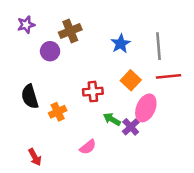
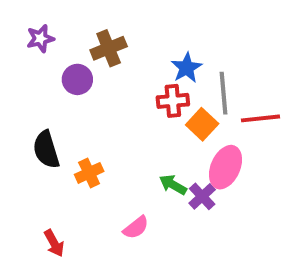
gray line: (158, 46) -> (224, 93), moved
red cross: (93, 92) -> (173, 101), moved

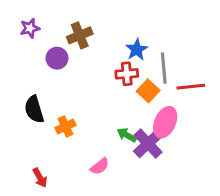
purple cross: (202, 196) -> (148, 144), size x1.5

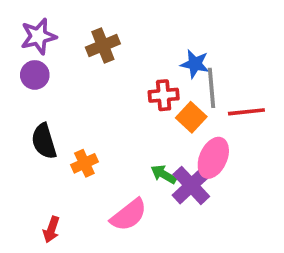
purple star: (30, 28) -> (38, 36), size x1.4
blue star: (137, 50) -> (195, 64), moved, turned -30
purple circle: (57, 58) -> (35, 75), moved
pink semicircle: (100, 166) -> (129, 215), size x1.5
red arrow: (40, 178) -> (51, 230), turned 48

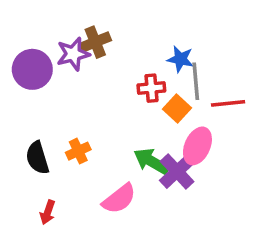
purple star: (38, 36) -> (73, 54), moved
purple circle: (35, 75) -> (32, 69), size x1.5
black semicircle: (44, 141) -> (37, 158), moved
green arrow: (164, 174) -> (151, 161), size x1.5

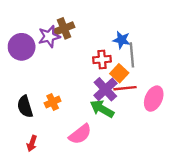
red line: (228, 103) -> (125, 88), moved
pink ellipse: (197, 146) -> (154, 99), moved
purple cross: (177, 171) -> (105, 89), moved

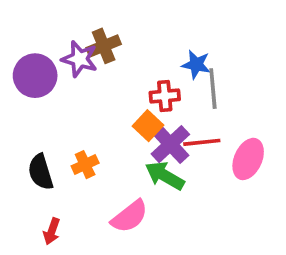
purple star: (49, 36) -> (80, 59), turned 30
orange square: (119, 73) -> (148, 126), moved

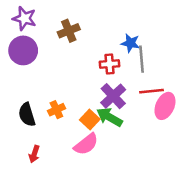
purple star: (80, 59) -> (24, 18), moved
orange square: (148, 126) -> (90, 120), moved
red line: (202, 142) -> (151, 91), moved

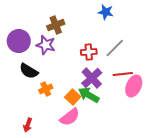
purple star: (24, 18) -> (46, 45), moved
blue star: (130, 43) -> (106, 12), moved
gray line: (142, 59) -> (115, 48), turned 50
black semicircle: (27, 115) -> (29, 71), moved, turned -42

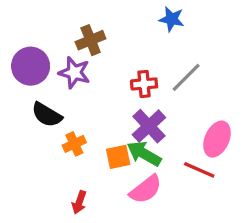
red line: (123, 74) -> (199, 170), moved, turned 30
orange square: (73, 97) -> (118, 157), turned 35
pink semicircle: (70, 117) -> (146, 189), moved
red arrow: (28, 125) -> (79, 202), moved

